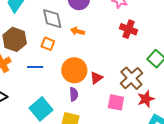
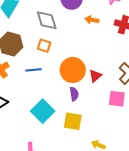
orange arrow: (78, 31) -> (92, 20), moved

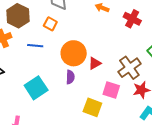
yellow square: (73, 121) -> (92, 107), moved

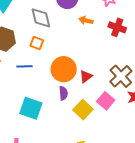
cyan square: (36, 88) -> (31, 108), turned -30
pink square: (111, 90) -> (106, 101), turned 30
yellow square: (92, 107) -> (83, 110), moved, turned 30

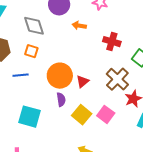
red cross: (117, 27) -> (112, 42), moved
pink square: (106, 101) -> (106, 114), moved

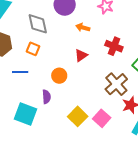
orange circle: (60, 76) -> (59, 76), size x0.6
red triangle: (82, 81) -> (81, 55), moved
purple semicircle: (61, 100) -> (46, 97), moved

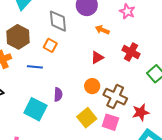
orange circle: (59, 76) -> (92, 86), moved
brown cross: (116, 84) -> (115, 97), moved, turned -30
pink square: (102, 118) -> (110, 122), turned -30

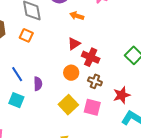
red cross: (131, 52) -> (91, 57), moved
blue line: (35, 67) -> (17, 74), moved, turned 56
brown cross: (115, 97) -> (95, 81), size x0.6
cyan square: (35, 109) -> (16, 100), size x0.7

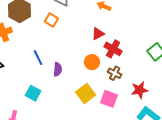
cyan square: (16, 100) -> (33, 93), moved

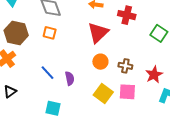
red triangle: (98, 34) -> (98, 33), size x1.6
red cross: (113, 49) -> (127, 15), moved

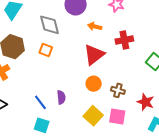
red cross: (127, 15) -> (124, 40), turned -30
blue line: (48, 73) -> (40, 102), moved
red star: (154, 75) -> (146, 102), turned -30

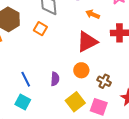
purple semicircle: (61, 97) -> (55, 79), moved

